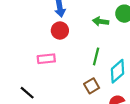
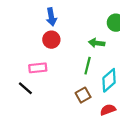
green arrow: (101, 21) -> (97, 43), moved
black line: (27, 93) -> (25, 88), moved

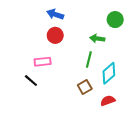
blue arrow: (51, 17) -> (55, 14), turned 119

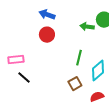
green arrow: (97, 39) -> (87, 27), moved
pink rectangle: (43, 62) -> (16, 60), moved

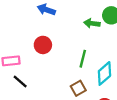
red circle: (47, 35) -> (43, 45), moved

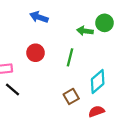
green line: (83, 59) -> (70, 57), moved

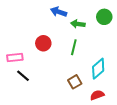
blue arrow: (39, 17) -> (59, 12), moved
green arrow: (85, 31) -> (78, 24), moved

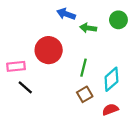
red circle: (43, 43) -> (49, 50), size x1.5
green line: (74, 47) -> (84, 68), moved

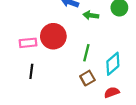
pink rectangle: (16, 66) -> (28, 43), moved
black line: (25, 87) -> (31, 71), turned 56

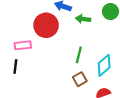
red circle: (53, 36) -> (46, 25), moved
black line: (31, 71) -> (15, 66), moved

